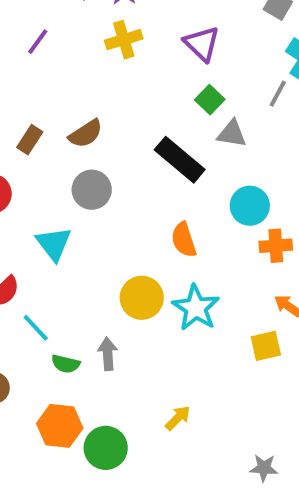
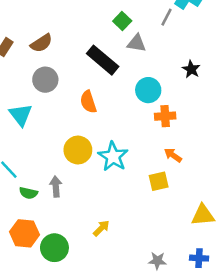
orange semicircle: (184, 240) -> (88, 102), moved

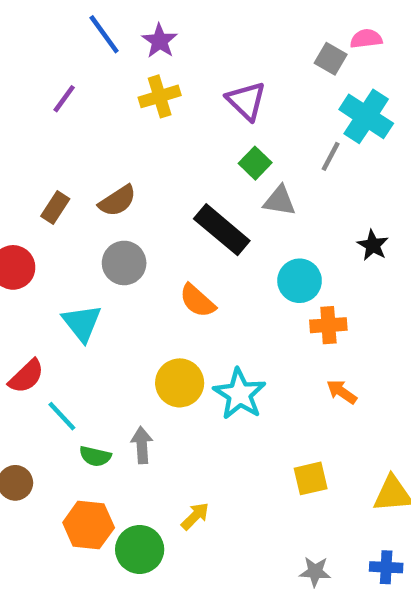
orange semicircle: (88, 102) -> (197, 301), turned -30
yellow square: (159, 181) -> (311, 478), moved
yellow arrow: (101, 228) -> (195, 516), moved

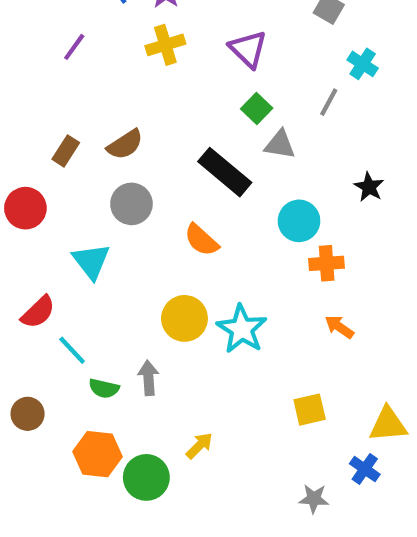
cyan cross: (366, 116) -> (363, 64), size x0.6
blue cross: (386, 567) -> (365, 469), moved, turned 32

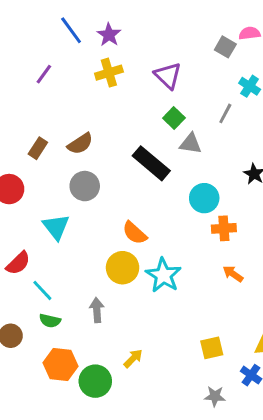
orange semicircle: (201, 240) -> (135, 233), moved
green semicircle: (104, 388) -> (50, 321), moved
yellow square: (310, 410) -> (212, 348), moved

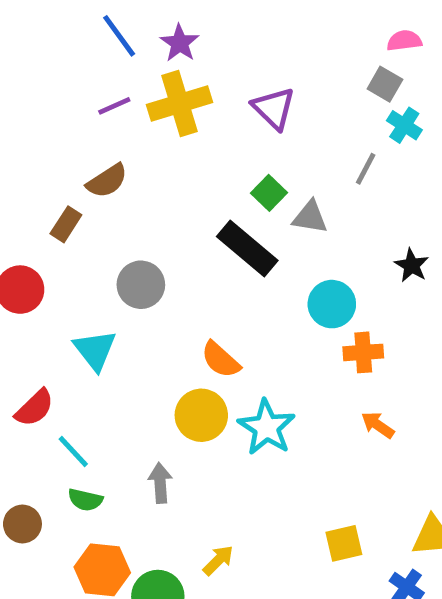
gray square: (225, 47) -> (385, 84), moved
yellow cross: (109, 73) -> (180, 103), size x1.4
purple line: (44, 74) -> (114, 106), moved, turned 30
green square: (174, 118) -> (269, 193), moved
brown semicircle: (80, 144) -> (107, 181), moved

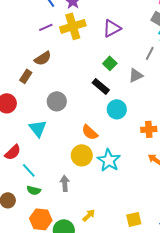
purple triangle: (274, 108) -> (112, 28), turned 48
gray triangle: (310, 217) -> (136, 75), moved, turned -35
black rectangle: (247, 248) -> (101, 86), size x0.7
cyan circle: (332, 304) -> (117, 109), moved
yellow square: (344, 543) -> (134, 219), moved

